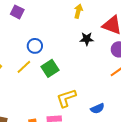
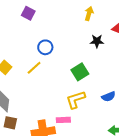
green square: (50, 68) -> (80, 72), moved
blue semicircle: (97, 109) -> (109, 97), moved

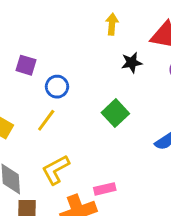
purple square: (28, 13) -> (26, 65), moved
yellow L-shape: (76, 100) -> (56, 170), moved

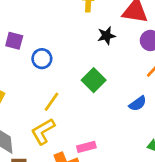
yellow line: (46, 120) -> (52, 102), moved

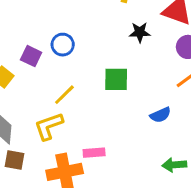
purple square: (14, 41) -> (31, 56), moved
green square: (94, 80) -> (116, 79), turned 35

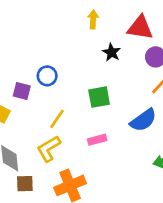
black star: (140, 32) -> (112, 52), turned -30
blue semicircle: (160, 115) -> (143, 120), size x1.5
pink rectangle: (94, 153) -> (97, 140), moved

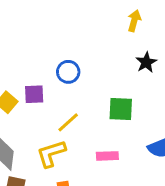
purple square: (22, 91) -> (34, 94), moved, turned -30

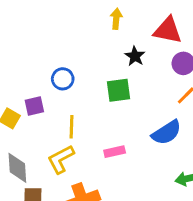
green square: (121, 109) -> (119, 90), moved
yellow line: (68, 122) -> (71, 127), turned -35

